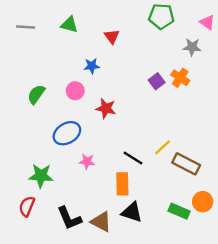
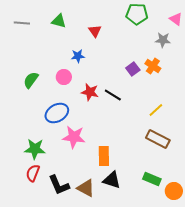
yellow line: (163, 147) -> (156, 110), moved
black line: (133, 158) -> (113, 95), moved
pink star: (87, 162) -> (74, 137), size x1.6
orange circle: (203, 202) -> (174, 191), moved
red semicircle: (27, 206) -> (33, 173), moved

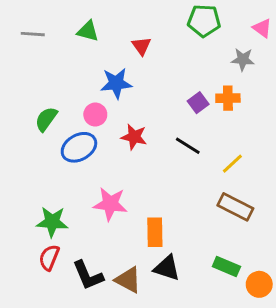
blue star: (78, 56) -> (116, 83), size x1.5
orange cross: (153, 66) -> (228, 98), turned -35
black line: (113, 95) -> (188, 146), moved
blue ellipse: (57, 113) -> (79, 147), moved

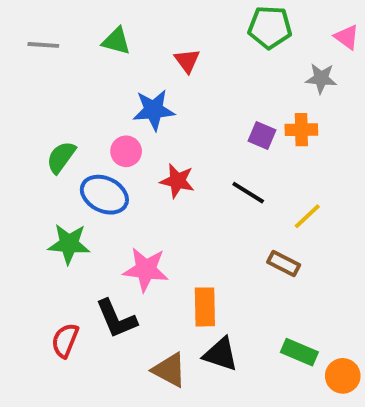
purple square: (198, 103) -> (262, 136), turned -30
blue ellipse: (79, 147) -> (104, 195), turned 56
brown rectangle: (235, 207) -> (284, 264), moved, size x0.7
green star: (52, 222) -> (69, 244), moved
black L-shape: (88, 275) -> (116, 319), moved

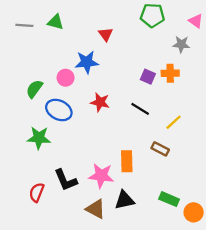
green triangle: (116, 41) -> (56, 22), moved
pink circle: (126, 151) -> (66, 78), moved
pink star: (146, 269) -> (101, 176), moved
orange rectangle: (205, 307) -> (127, 161), moved
black triangle: (221, 354) -> (125, 200), turned -30

